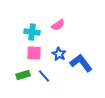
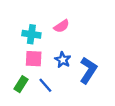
blue L-shape: (81, 63) -> (88, 70), turned 70
green rectangle: (23, 75) -> (21, 84), turned -40

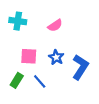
cyan cross: (31, 34) -> (18, 21), moved

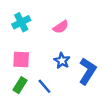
cyan cross: (18, 21) -> (21, 22), turned -35
pink square: (29, 56) -> (21, 60), moved

